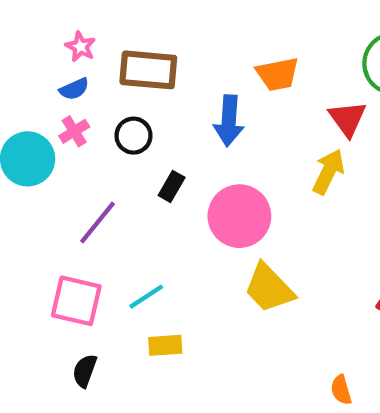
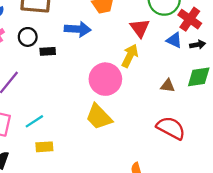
blue arrow: (229, 121) -> (78, 29), turned -90
black rectangle: (172, 186) -> (48, 51), moved, turned 56
pink circle: (239, 216) -> (105, 79), moved

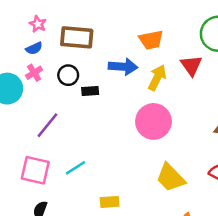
yellow arrow: (130, 56) -> (157, 78), moved
yellow trapezoid: (99, 117) -> (171, 178), moved
yellow rectangle: (44, 147) -> (110, 202), moved

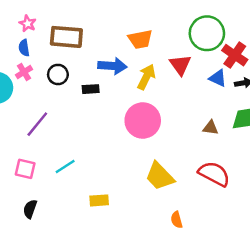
blue semicircle: (34, 48) -> (24, 48), turned 105
black rectangle: (90, 91) -> (91, 89), moved
pink square: (35, 170) -> (25, 169), size x0.7

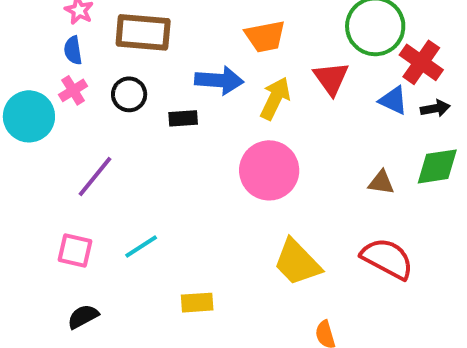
black semicircle: (30, 209) -> (83, 317), turned 42

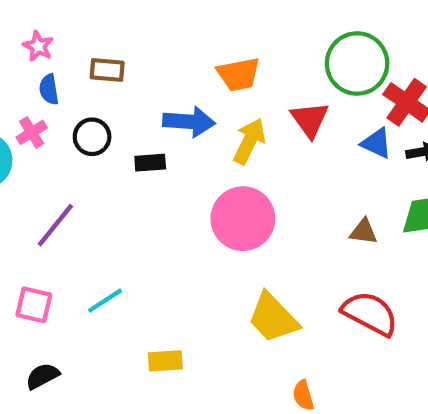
brown rectangle: (143, 32) -> (107, 70), size x0.6
blue semicircle: (73, 50) -> (49, 89), moved

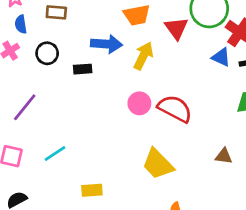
red triangle: (310, 120) -> (176, 28), moved
pink circle: (243, 219) -> (139, 103), size x0.6
brown triangle: (364, 232) -> (224, 156), moved
red semicircle: (370, 313) -> (175, 109), moved

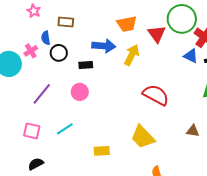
blue semicircle: (21, 24) -> (46, 38), moved
pink circle: (139, 103) -> (80, 92), moved
yellow rectangle: (92, 190) -> (102, 151), moved

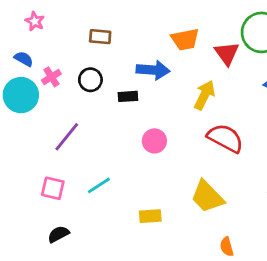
pink star: (34, 11) -> (35, 21), moved
blue semicircle: (46, 38) -> (24, 59), moved, turned 128
yellow arrow: (132, 55) -> (204, 95), moved
pink circle: (80, 92) -> (154, 141), moved

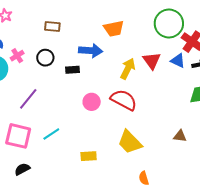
red triangle: (227, 53) -> (152, 61), moved
red semicircle: (225, 138) -> (124, 100), moved
pink square: (53, 188) -> (18, 136), size x1.5

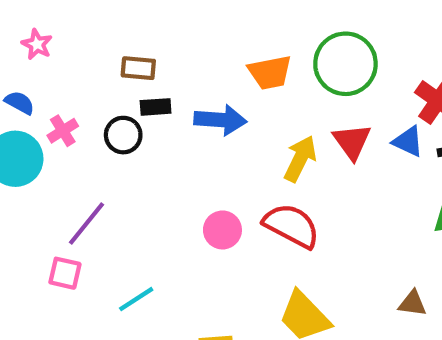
green circle: (169, 24) -> (345, 64), moved
black rectangle: (72, 70) -> (156, 107), moved
pink square: (18, 136) -> (65, 273), moved, size x0.6

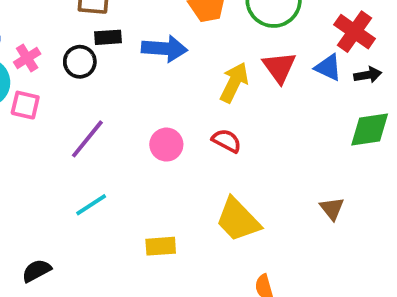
purple line: (86, 224) -> (87, 139), moved
red semicircle: (292, 226) -> (227, 141), size x0.6
pink square: (65, 273) -> (25, 105), moved
brown triangle: (412, 303) -> (332, 209), turned 44

